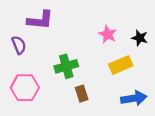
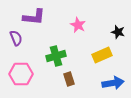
pink star: (108, 34) -> (78, 25), moved

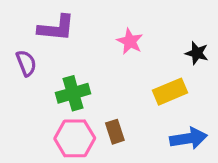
green cross: (56, 56) -> (73, 93), moved
pink hexagon: (21, 74) -> (75, 138), moved

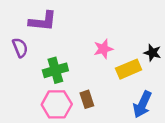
pink star: (130, 41) -> (103, 49), moved, turned 30
black star: (197, 53) -> (152, 53), moved
blue arrow: (188, 138) -> (142, 104), turned 124

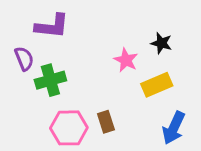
pink star: (103, 49) -> (126, 60), turned -30
black star: (152, 53) -> (161, 43), moved
green cross: (55, 70) -> (50, 80), moved

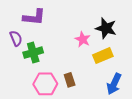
black star: (161, 43) -> (106, 28), size x1.5

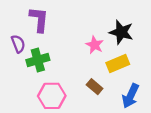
purple L-shape: (34, 17) -> (39, 19), turned -90
brown rectangle: (70, 80) -> (95, 87), moved, turned -32

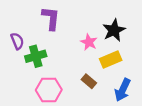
purple L-shape: (39, 19) -> (51, 18), moved
black star: (121, 32) -> (114, 30), turned 30

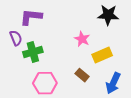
purple L-shape: (51, 18) -> (31, 17), moved, turned -90
black star: (114, 30) -> (108, 15), moved, turned 30

